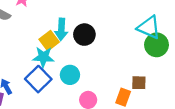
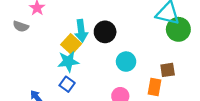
cyan circle: (70, 75) -> (126, 62), moved
blue square: (38, 79) -> (67, 84), size x0.6

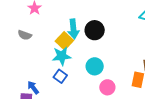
gray semicircle: (21, 26) -> (25, 35), moved
cyan circle: (126, 62) -> (95, 66), moved

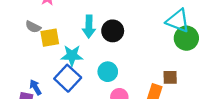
yellow square: (64, 41) -> (50, 38), moved, turned 30
blue square: (60, 76) -> (68, 78), size x1.6

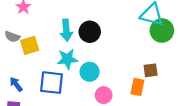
cyan star: (72, 56) -> (67, 59), moved
blue square: (68, 78) -> (52, 83), turned -30
blue arrow: (35, 87) -> (16, 84), moved

